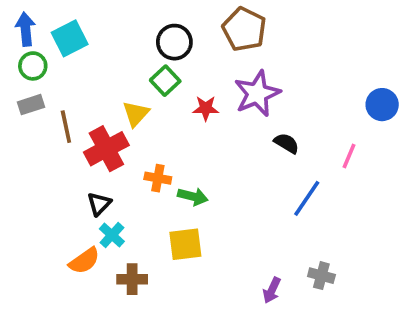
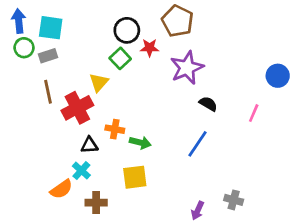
cyan square: (70, 38) -> (51, 28), turned 35
gray rectangle: (31, 105) -> (48, 56), moved
red star: (206, 108) -> (150, 48), moved
blue line: (307, 198) -> (198, 144), moved
black triangle: (99, 204) -> (89, 145), moved, turned 42

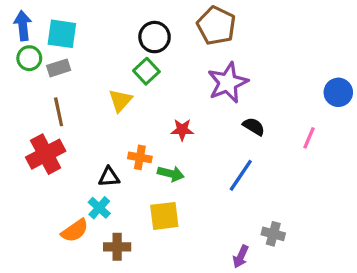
red star: (150, 48) -> (182, 130), moved
red cross: (77, 108) -> (46, 154), moved
gray cross: (234, 200) -> (273, 234), moved

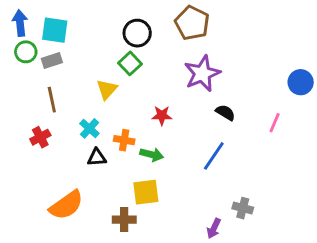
red cross: (46, 154) -> (40, 137), size x0.6
cyan cross: (99, 208) -> (89, 128), moved
orange semicircle: (75, 231) -> (66, 205), size x1.4
brown cross: (117, 247) -> (124, 220), moved

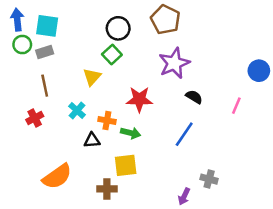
red star: (162, 115) -> (139, 99), size x1.5
black triangle: (97, 157) -> (92, 140), moved

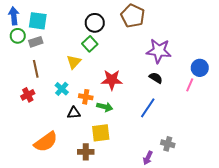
purple star: (174, 63) -> (159, 51), moved, turned 30
blue circle: (259, 71) -> (200, 68), moved

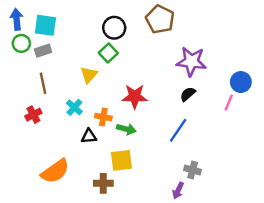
black semicircle: (156, 78) -> (188, 94), turned -72
gray cross: (168, 144) -> (193, 170), moved

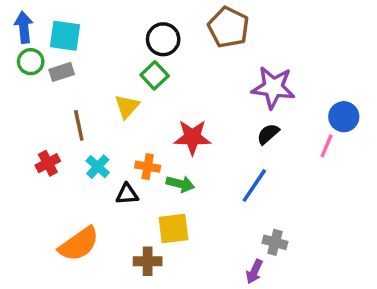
brown line: (43, 83) -> (79, 125), moved
cyan cross: (74, 107) -> (98, 167), moved

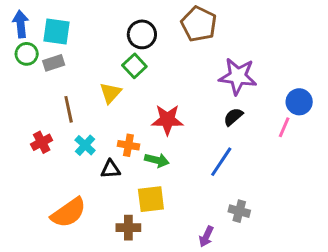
purple arrow: (254, 272) -> (206, 237), moved

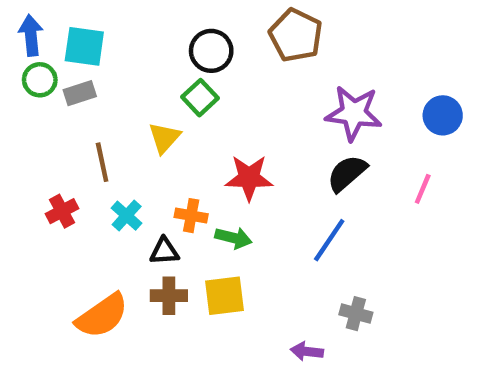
blue circle: (299, 102) -> (443, 115), moved
black semicircle: (233, 117) -> (347, 173), size x1.4
brown cross: (128, 228) -> (169, 296), moved
purple arrow: (206, 237) -> (307, 351), turned 72

